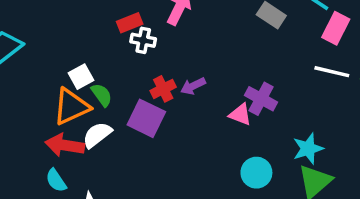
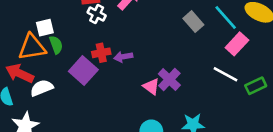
white semicircle: (97, 135) -> (42, 88), moved

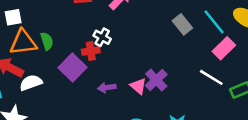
white cross: (97, 14) -> (102, 37), moved
white square: (45, 28) -> (13, 17), moved
purple arrow: (123, 57) -> (107, 87), moved

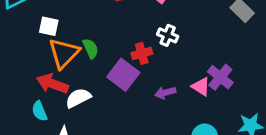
white square: (13, 17) -> (49, 26), turned 30
white cross: (102, 37) -> (168, 35), moved
orange triangle: (23, 42) -> (64, 53), turned -32

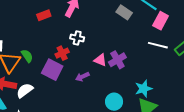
purple cross: (220, 77) -> (117, 60), turned 30
pink triangle: (201, 87) -> (100, 60), moved

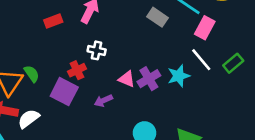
white line: (158, 45) -> (201, 60), turned 36
cyan star: (144, 89) -> (179, 76), moved

